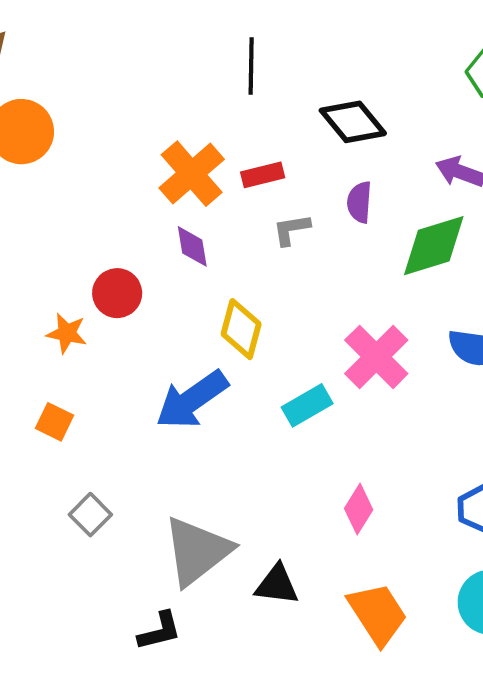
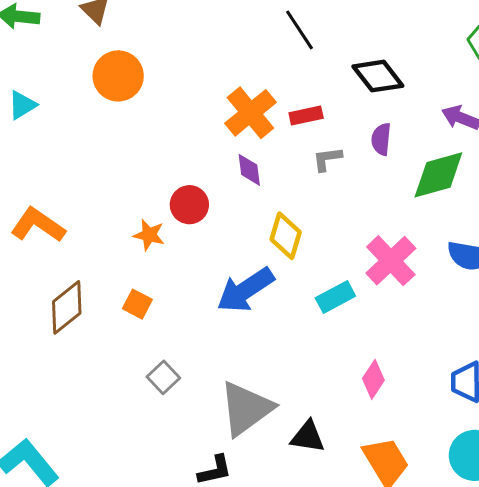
black line: (251, 66) -> (300, 30), turned -36

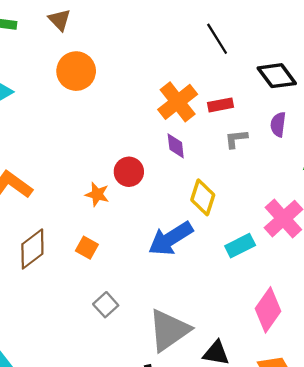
pink diamond: (373, 379) -> (268, 310), size x1.5

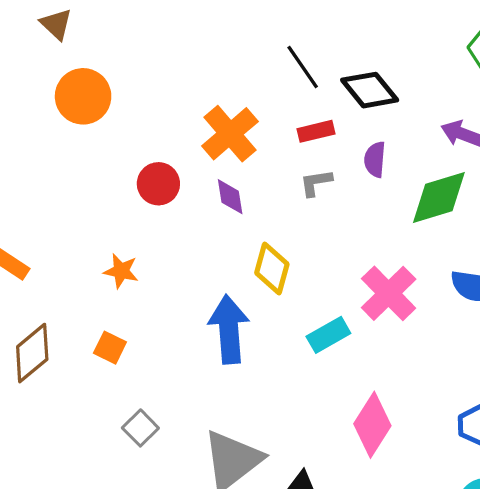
black line: (217, 39) -> (303, 67), moved
red rectangle: (221, 105) -> (316, 131), moved
red circle: (129, 172) -> (158, 184), moved
blue arrow: (171, 239) -> (229, 329), turned 120

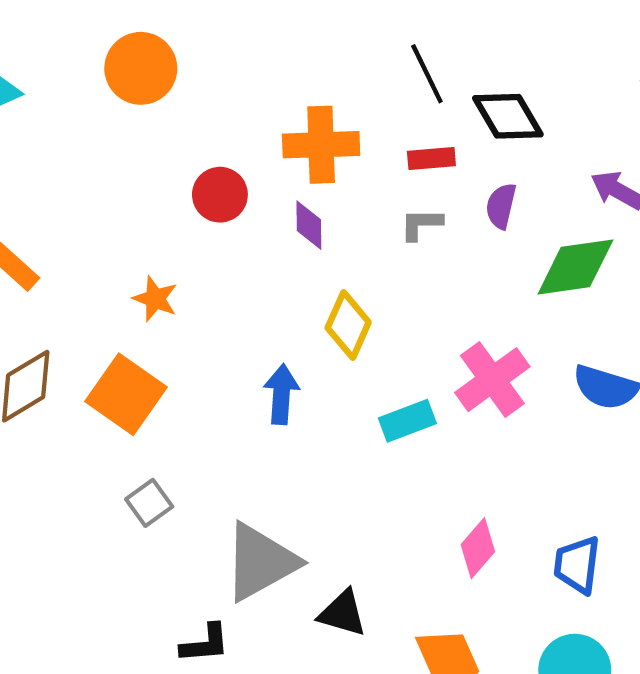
orange cross: (230, 134) -> (321, 145), turned 30
blue arrow: (229, 329) -> (281, 394), size x0.7
orange square: (110, 348) -> (126, 394), size x1.8
pink diamond: (372, 425) -> (478, 548), moved, size x0.7

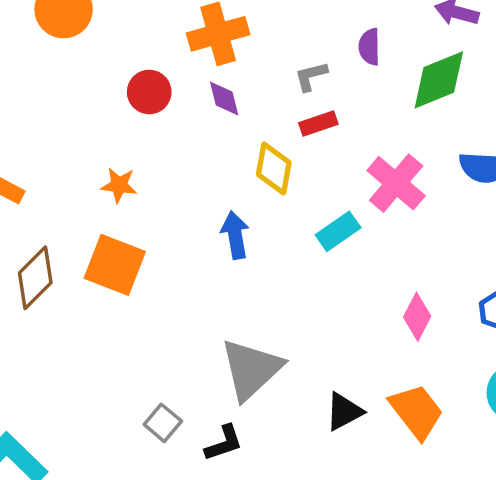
red rectangle: (431, 158) -> (318, 123), moved
gray square: (149, 503) -> (163, 423), moved
black triangle: (342, 613) -> (344, 411), moved, turned -30

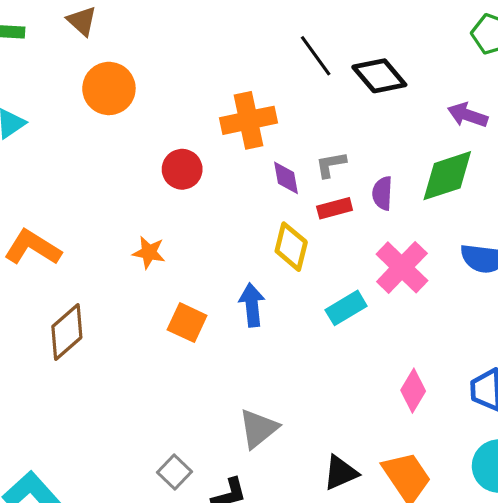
purple semicircle: (369, 47) -> (382, 193), moved
purple diamond: (224, 99) -> (286, 178), moved
orange square: (115, 265) -> (187, 323), moved, size x0.7
gray triangle: (251, 369) -> (258, 428), size x0.7

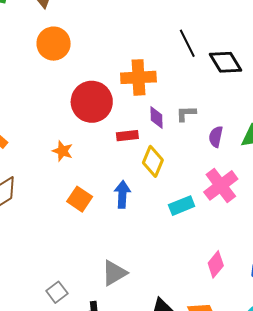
red circle: (182, 169) -> (92, 102), size x1.6
red rectangle: (335, 208) -> (127, 136), moved

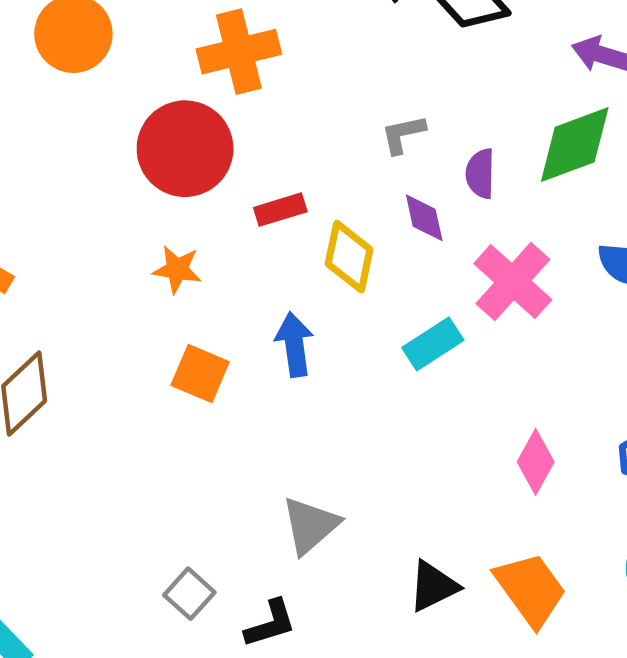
orange cross: (138, 77) -> (239, 52), moved
purple diamond: (156, 117) -> (424, 218), moved
orange star: (63, 151) -> (177, 269), moved

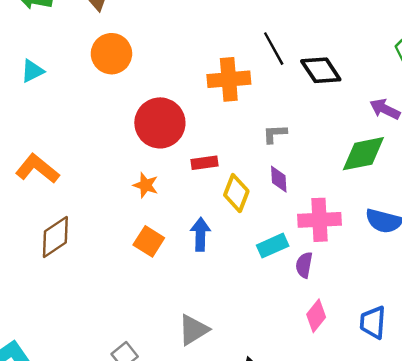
orange cross: (239, 52) -> (229, 79), moved
purple semicircle: (480, 174) -> (304, 265), moved
pink cross: (513, 282) -> (320, 220), turned 36

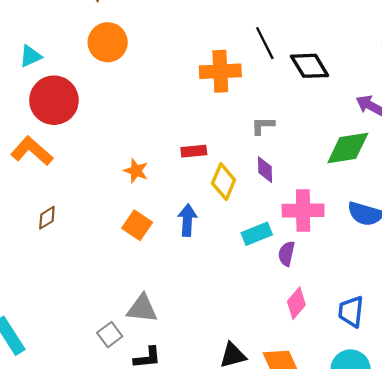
red circle: (160, 123) -> (54, 100), moved
brown diamond: (55, 237) -> (47, 218), size x0.6
gray triangle: (193, 330) -> (142, 309), moved, turned 36

